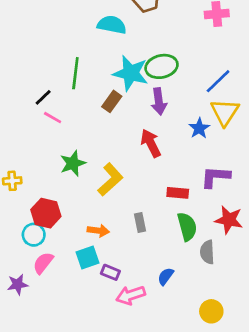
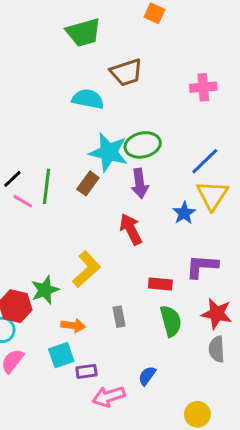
green line: (75, 73) -> (46, 186), moved
green star: (73, 163) -> (45, 290), moved
gray semicircle: (207, 252) -> (217, 349), moved
purple rectangle: (110, 272) -> (86, 371), turned -30

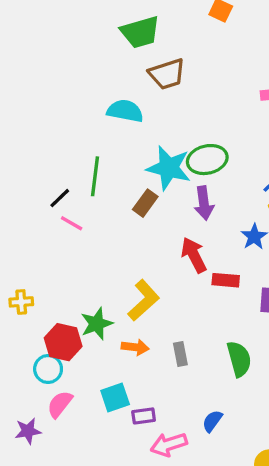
brown trapezoid: (126, 72) -> (167, 74), moved
cyan semicircle: (88, 99) -> (125, 111), moved
green line: (46, 186) -> (95, 176), moved
red rectangle: (160, 284) -> (226, 280), moved
orange arrow: (73, 325) -> (135, 347), moved

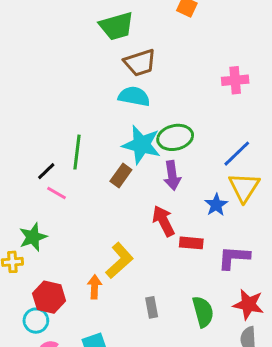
cyan semicircle: (125, 111) -> (134, 96), moved
green star: (97, 324) -> (33, 237), moved
orange arrow: (135, 347) -> (95, 287), moved, turned -95

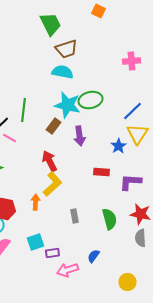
green trapezoid: (117, 26) -> (50, 24), turned -100
purple arrow: (172, 175) -> (79, 136), moved
red arrow: (163, 221) -> (49, 161), moved

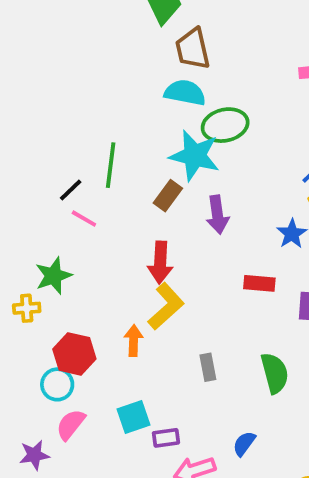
brown trapezoid: (66, 49) -> (193, 49), turned 95
green ellipse: (90, 100) -> (225, 125), moved
red arrow: (49, 161) -> (160, 262), turned -150

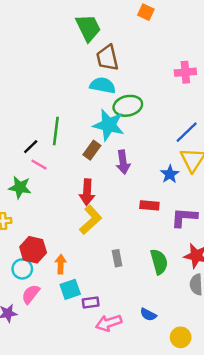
green star: (53, 276) -> (20, 187), moved, turned 30
orange arrow: (134, 341) -> (61, 264), moved
blue semicircle: (244, 444) -> (148, 315), moved, turned -98

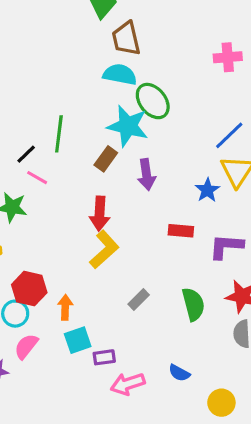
green ellipse: (128, 106) -> (153, 101), turned 64
gray rectangle: (117, 258) -> (139, 299), turned 56

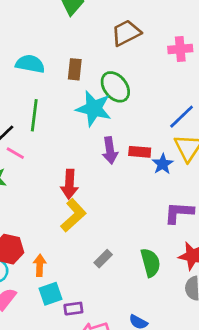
brown trapezoid: (126, 39) -> (126, 33), moved, turned 76
cyan semicircle: (120, 74) -> (30, 64), moved
brown rectangle: (106, 159) -> (75, 69), moved, turned -30
red rectangle: (181, 231) -> (140, 152), moved

